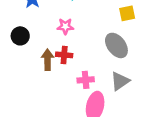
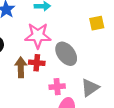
pink star: (65, 26) -> (38, 36), size x1.6
gray ellipse: (116, 45) -> (66, 54), moved

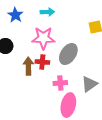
gray ellipse: (66, 54) -> (68, 54), turned 70

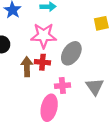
gray triangle: (89, 84) -> (95, 87), turned -30
pink ellipse: (68, 105) -> (49, 108), moved

